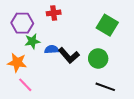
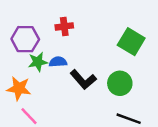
blue semicircle: (52, 49) -> (58, 62), moved

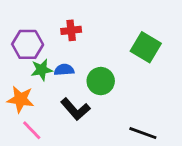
black L-shape: (83, 80) -> (75, 109), moved
green circle: (120, 83) -> (101, 81), moved

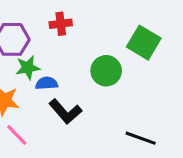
blue semicircle: (64, 70) -> (47, 83), moved
green circle: (101, 81) -> (106, 71), moved

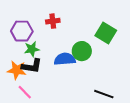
blue semicircle: (47, 83) -> (65, 59), moved, size x1.5
black L-shape: (65, 112) -> (32, 66), moved, turned -40

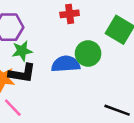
red cross: (53, 21) -> (70, 14), moved

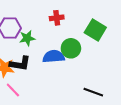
green star: (22, 51) -> (27, 38), moved

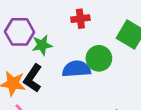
black L-shape: (20, 64) -> (33, 78), turned 115

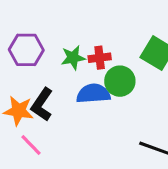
red cross: (80, 19) -> (100, 58), moved
green star: (42, 45) -> (73, 58), moved

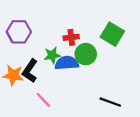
green star: (73, 58) -> (52, 55), moved
pink line: (31, 145) -> (43, 100), moved

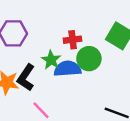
green star: (52, 55) -> (51, 60), turned -30

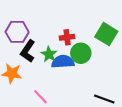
black L-shape: (26, 78) -> (28, 51), moved

